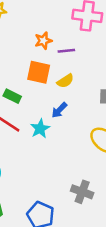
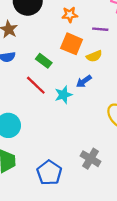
orange star: (43, 41) -> (70, 15), moved

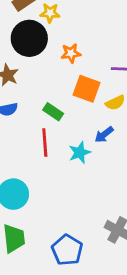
orange star: (70, 15) -> (71, 53), moved
red line: (36, 85) -> (45, 142), turned 45

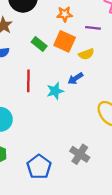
orange star: (71, 53) -> (65, 14), moved
green rectangle: (53, 112) -> (39, 44), moved

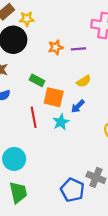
purple line: (93, 28) -> (78, 49), moved
orange square: (65, 41) -> (54, 97), moved
blue pentagon: (39, 167) -> (72, 190), moved

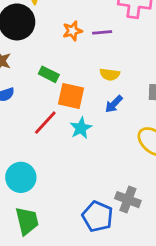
yellow semicircle: (84, 81) -> (110, 74), turned 40
blue arrow: (78, 106) -> (114, 104), moved
red line: (34, 117) -> (45, 123), turned 54

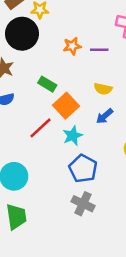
orange square: (71, 96) -> (66, 106), turned 30
gray cross: (128, 200) -> (83, 204), moved
blue pentagon: (97, 216) -> (83, 169), moved

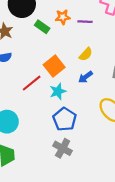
green rectangle: (47, 84) -> (42, 27), moved
yellow semicircle: (103, 89) -> (86, 54), turned -64

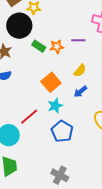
orange star: (63, 17) -> (57, 47), moved
red line: (32, 83) -> (29, 117), moved
gray cross: (63, 148) -> (60, 175), moved

